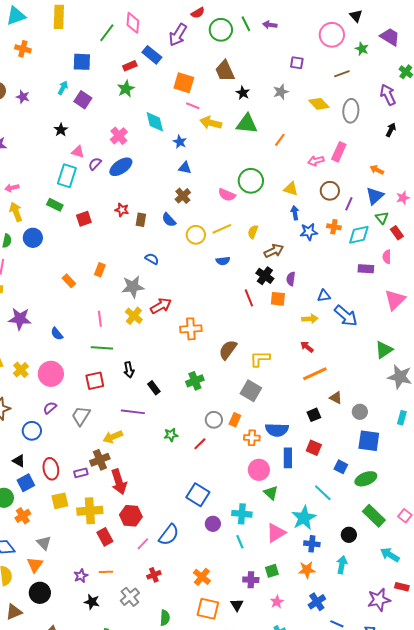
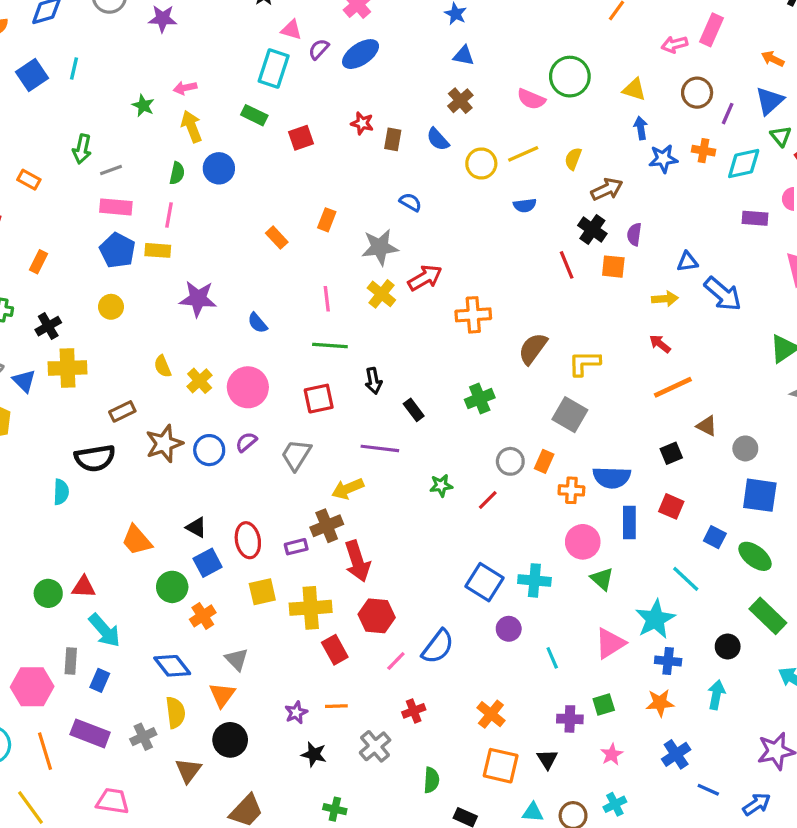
blue circle: (32, 431) -> (209, 450), moved
green ellipse: (366, 479) -> (755, 556), turned 60
cyan cross: (242, 514) -> (534, 580), moved
brown triangle: (14, 612) -> (188, 770), turned -30

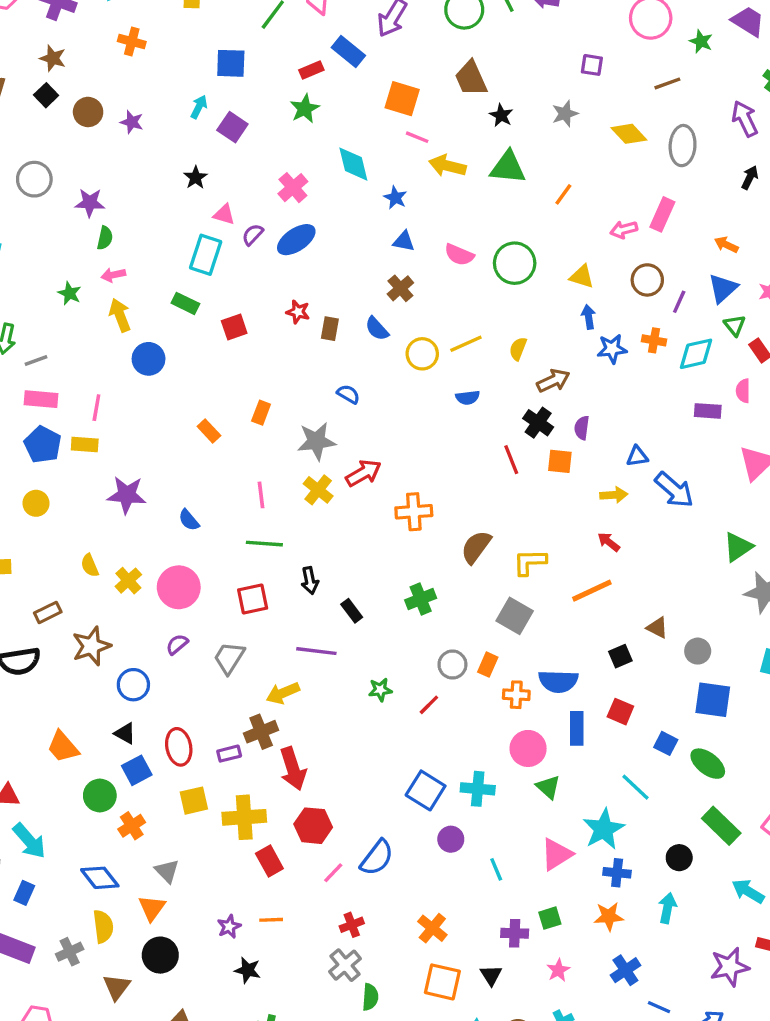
pink semicircle: (531, 99) -> (459, 255), moved
green semicircle: (177, 173) -> (105, 238), moved
orange line: (673, 387) -> (592, 591), moved
blue circle: (209, 450) -> (133, 685), moved
gray cross: (375, 746) -> (345, 965), moved

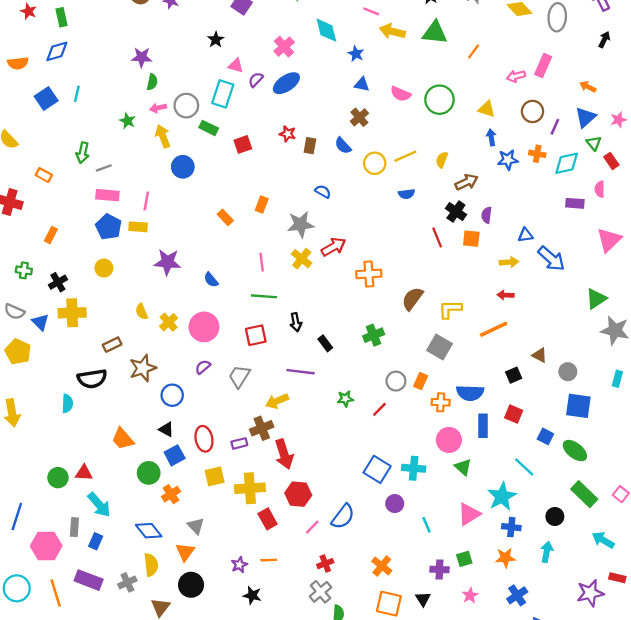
gray circle: (34, 179) -> (186, 106), moved
red arrow: (609, 542) -> (505, 295), turned -35

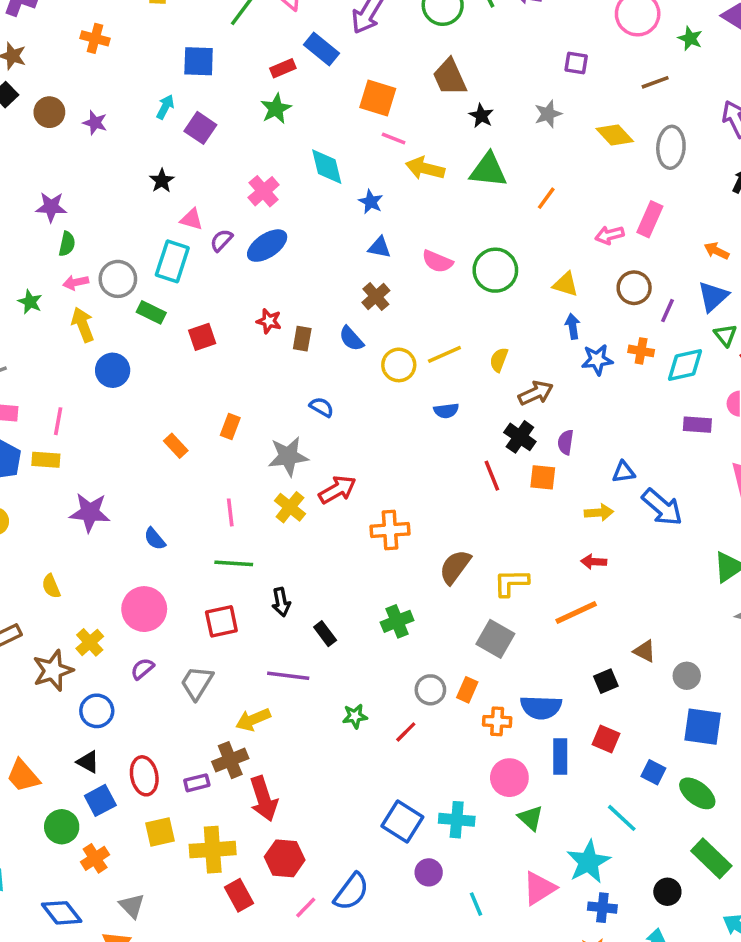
yellow cross: (169, 322) -> (90, 642), moved

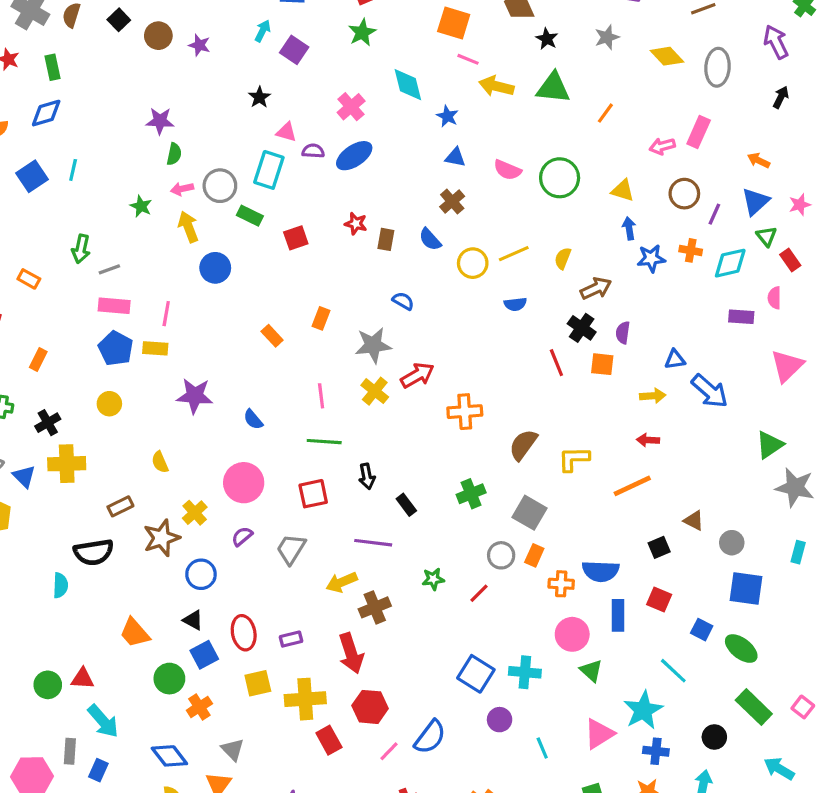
purple semicircle: (221, 240) -> (313, 151), turned 50
gray square: (495, 639) -> (530, 513), moved
brown cross: (230, 760) -> (375, 607), moved

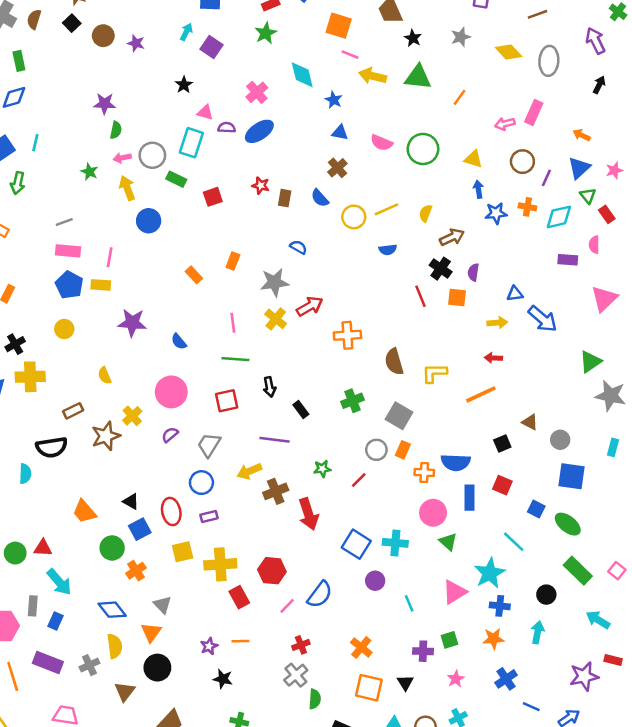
green arrow: (81, 249) -> (18, 183), moved
brown semicircle: (523, 445) -> (394, 362), turned -52
blue circle: (201, 574) -> (201, 483), moved
red arrow: (351, 653) -> (308, 514), moved

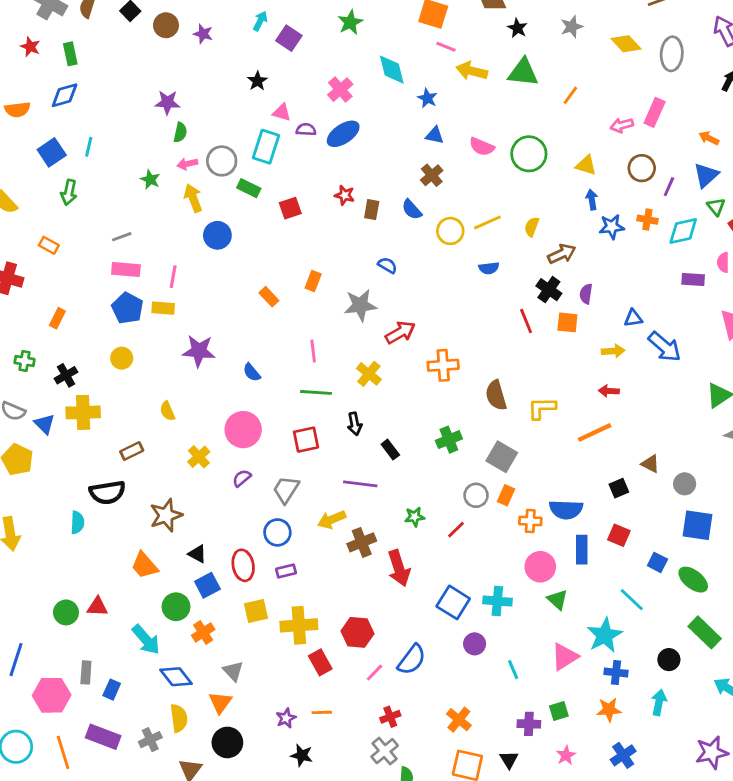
yellow cross: (276, 319) -> (369, 374), moved
brown star: (106, 436) -> (166, 515), moved
cyan arrow: (59, 582) -> (146, 640), moved

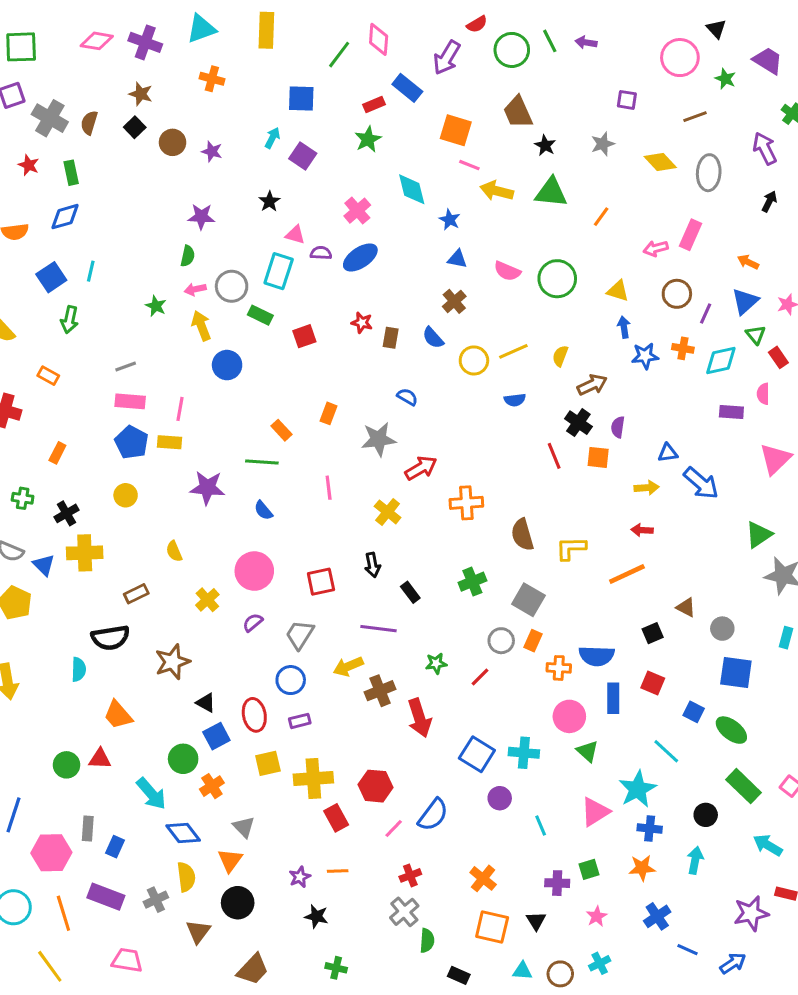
purple star: (167, 102) -> (201, 217), moved
green line: (316, 392) -> (262, 462), moved
orange trapezoid: (145, 565) -> (118, 715), moved

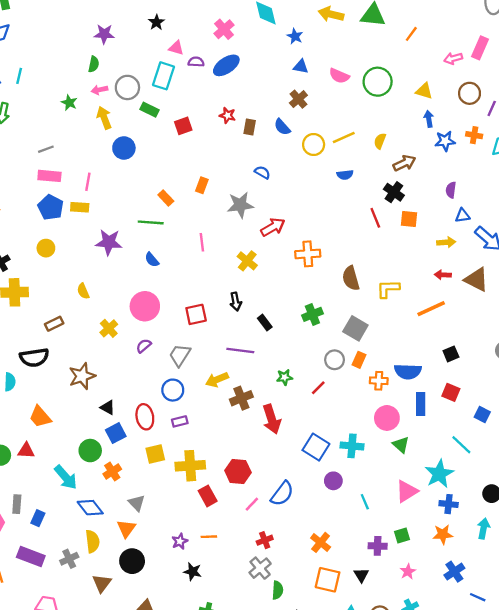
purple semicircle: (618, 427) -> (451, 190), moved
brown triangle: (686, 607) -> (477, 279), moved, size x1.6

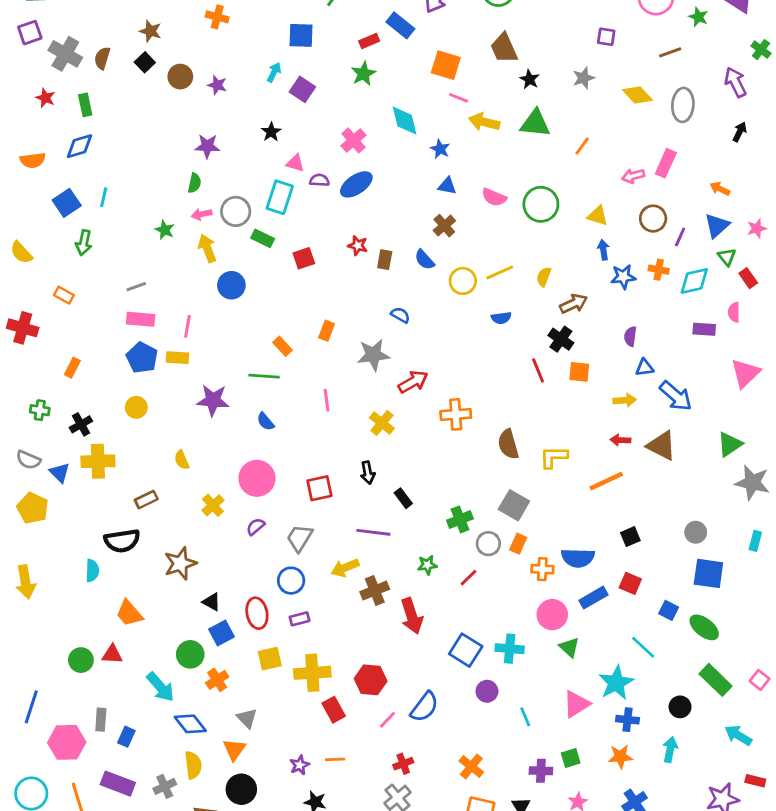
green cross: (312, 314) -> (460, 519), moved
blue rectangle: (421, 404) -> (593, 598), turned 60

